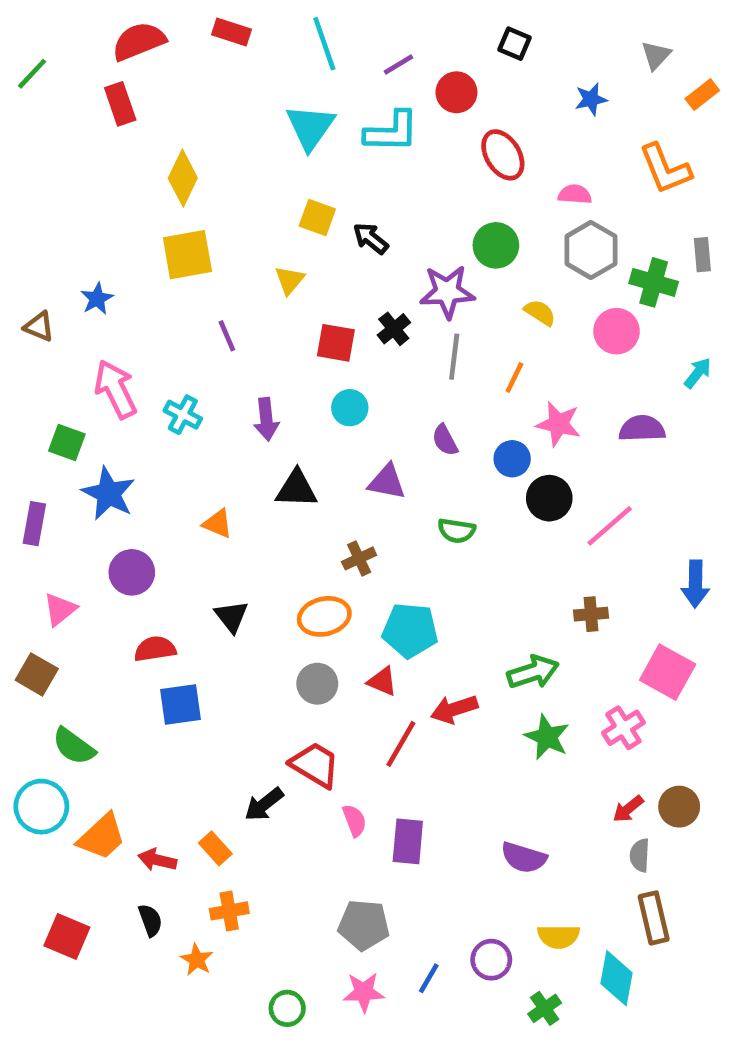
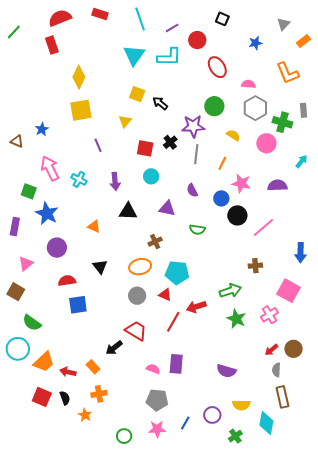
pink semicircle: (354, 821) -> (153, 369), moved, turned -48
red square: (67, 936) -> (42, 397), moved

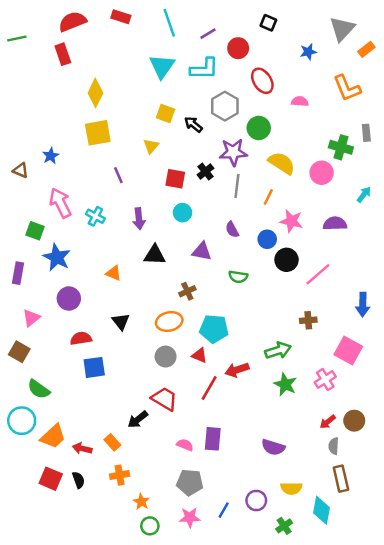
gray triangle: (283, 24) -> (342, 29), size x1.6
green line: (14, 32) -> (17, 38), turned 35
gray hexagon: (255, 108) -> (225, 106), moved
yellow semicircle: (233, 135) -> (282, 163), size x1.6
orange star: (85, 415) -> (141, 502), moved

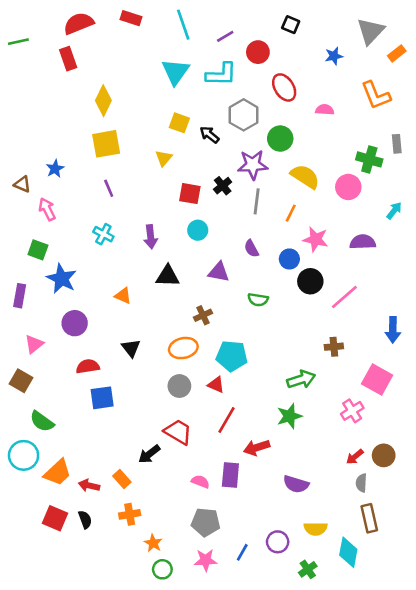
purple line: (118, 175) -> (109, 188), moved
pink arrow: (60, 203) -> (47, 209), moved, size x0.7
red arrow: (237, 370) -> (257, 448), moved
green star: (285, 384) -> (289, 416), moved, turned 30

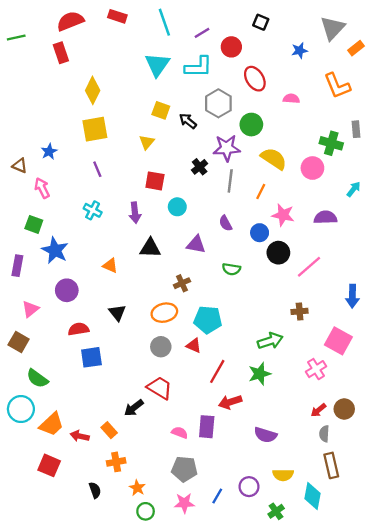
red square: (190, 194) -> (155, 181), moved
red line: (227, 420) -> (217, 371), moved
black semicircle: (85, 520) -> (95, 490), moved

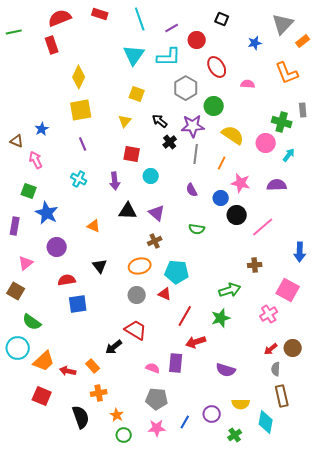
black arrow: (188, 121) -> (160, 121), moved
cyan arrow: (354, 189) -> (289, 155), moved
purple triangle: (196, 244) -> (157, 213), moved, turned 30
black semicircle: (95, 490) -> (81, 417), size x1.6

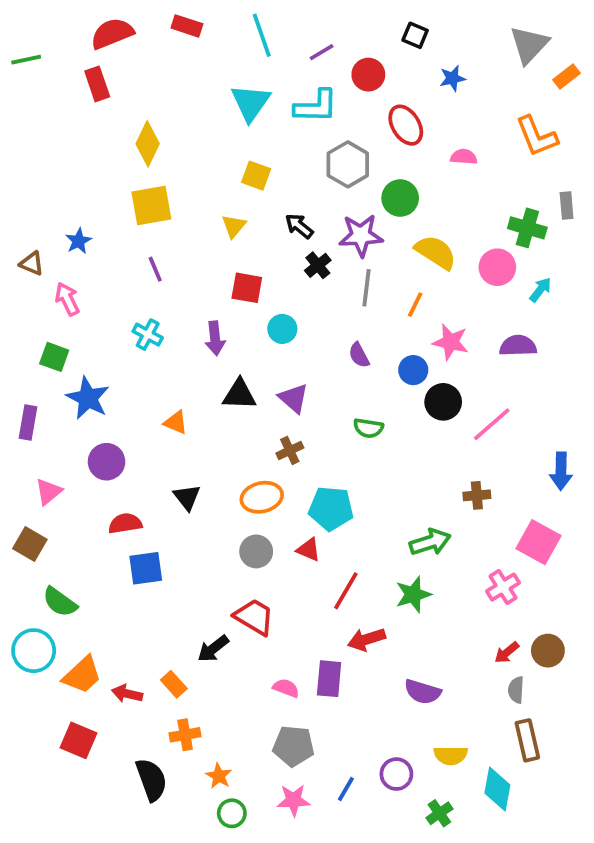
blue star: (255, 43) -> (453, 78), moved

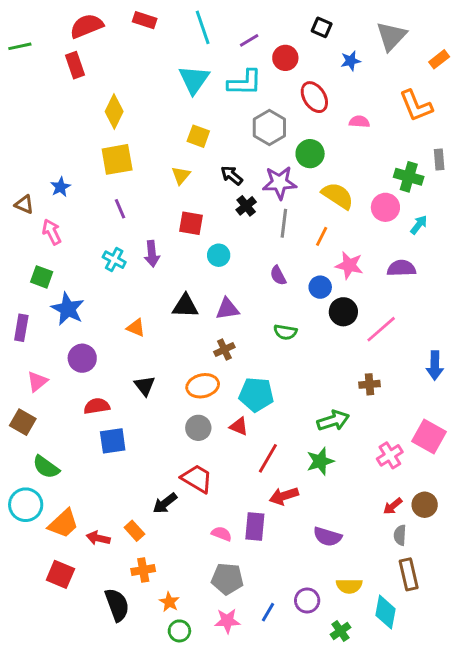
gray triangle: (529, 45) -> (391, 36), moved
purple arrow: (215, 338) -> (152, 254), moved
purple triangle: (294, 398) -> (227, 309), turned -50
pink square: (539, 542) -> (429, 437), moved

